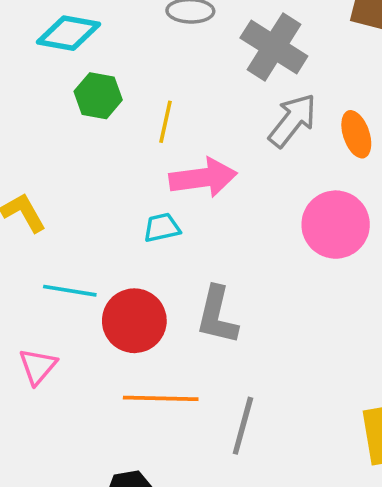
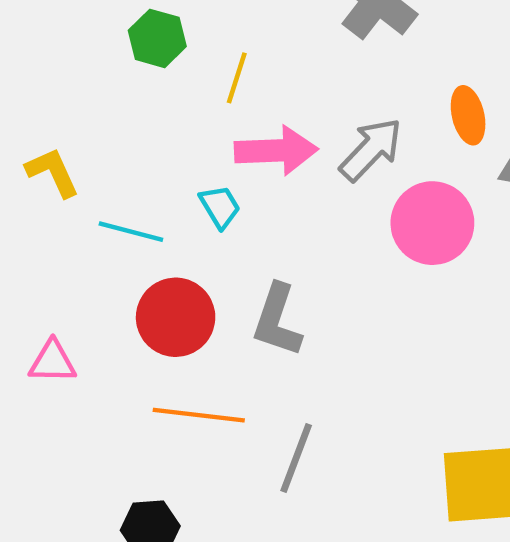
gray arrow: (292, 120) -> (371, 150), moved
cyan trapezoid: (162, 228) -> (220, 207), turned 66
cyan line: (70, 291) -> (131, 232), moved
pink triangle: (38, 366) -> (53, 362), turned 45

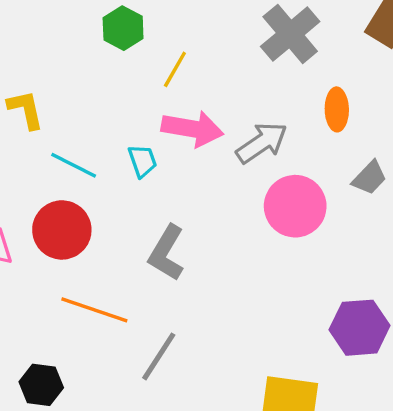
orange ellipse: (468, 115) -> (337, 109), moved
red circle: (176, 317) -> (62, 230), moved

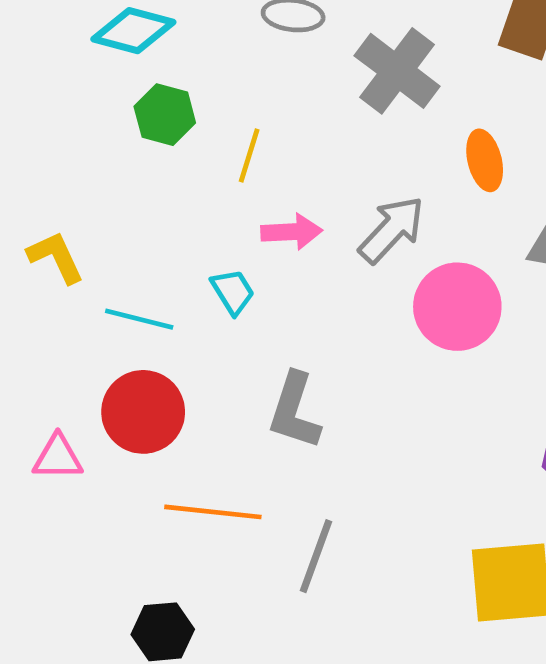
pink arrow: (192, 129) -> (292, 232), size x0.7

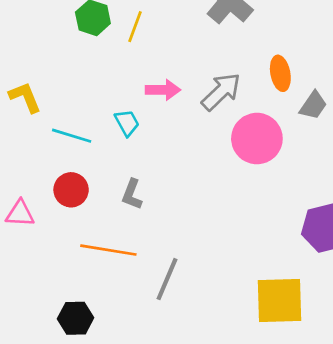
yellow line: (249, 155) -> (135, 27), moved
orange ellipse: (485, 160) -> (280, 73), moved
gray L-shape: (294, 411) -> (132, 194), moved, size x0.7
red circle: (143, 412) -> (71, 190), size x0.7

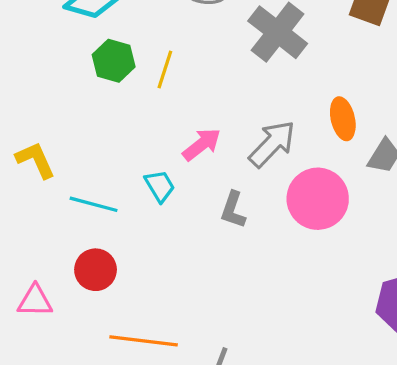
pink arrow: (163, 90) -> (202, 144), turned -36
gray L-shape: (132, 194) -> (233, 210), moved

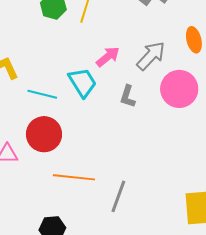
cyan trapezoid: (160, 186) -> (83, 82), size x1.5
red circle: (96, 270) -> (44, 134), size x1.4

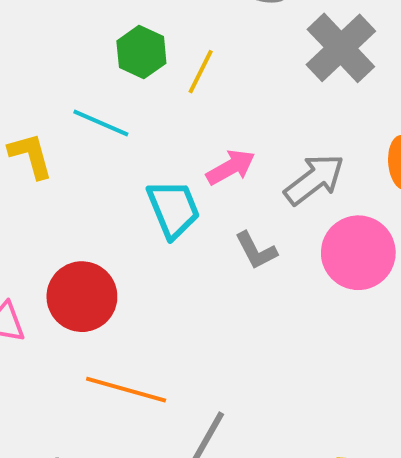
cyan line: (42, 94) -> (101, 123), moved
gray L-shape: (128, 96) -> (256, 251), turned -55

